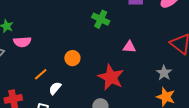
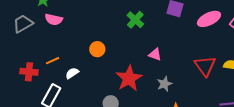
gray star: (164, 73) -> (164, 84), moved
orange line: (41, 74) -> (53, 61), moved

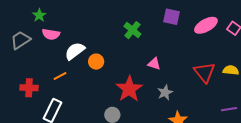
orange line: (53, 61) -> (60, 76), moved
white semicircle: (72, 73) -> (75, 51), moved, size x1.5

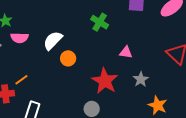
white semicircle: (75, 51) -> (53, 40), moved
orange line: (60, 76) -> (21, 80), moved

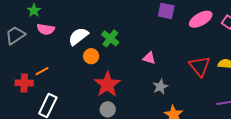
green cross: (100, 22) -> (110, 38), moved
red star: (105, 81) -> (107, 84), moved

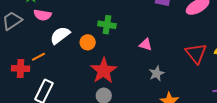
white semicircle: (78, 36) -> (60, 35), moved
green cross: (110, 38) -> (107, 25), turned -30

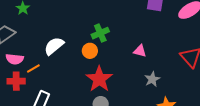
pink semicircle: (43, 15) -> (15, 59), moved
green cross: (107, 25) -> (100, 33), turned -30
orange circle: (88, 42) -> (90, 51), moved

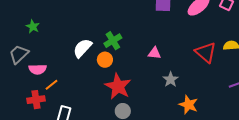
white semicircle: (54, 46) -> (83, 48), moved
pink semicircle: (15, 59) -> (38, 69), moved

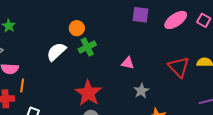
orange circle: (105, 60) -> (77, 28), moved
orange line: (51, 85) -> (22, 85), turned -48

